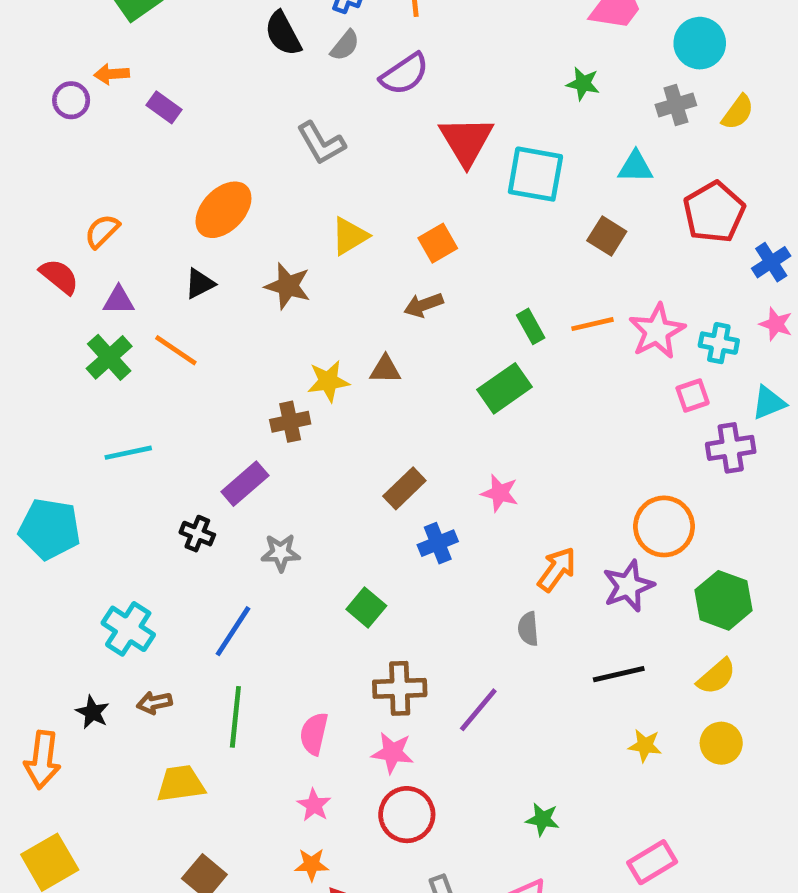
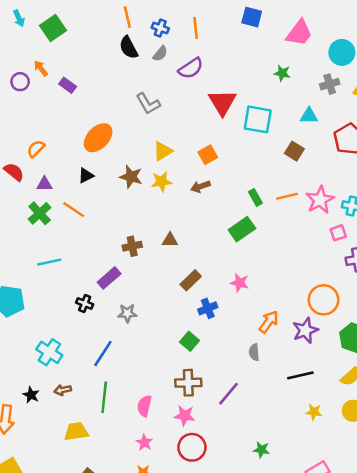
orange arrow: (112, 74) -> (41, 68), turned 56
brown triangle: (385, 369) -> (170, 240), moved
yellow star: (328, 381) -> (161, 182), moved
green square: (366, 607) -> (189, 341), moved

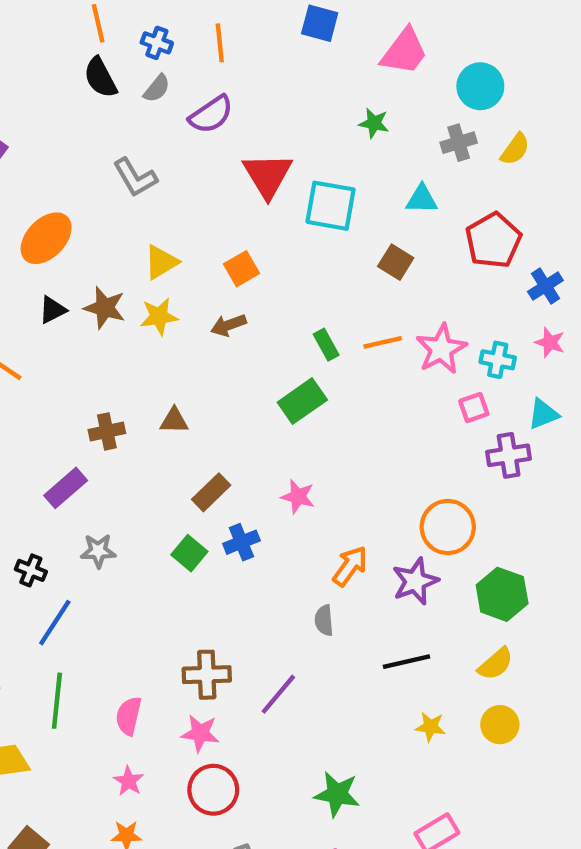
black triangle: (86, 176) -> (53, 310), moved
black cross: (85, 304) -> (31, 570), moved
green square: (189, 341) -> (189, 553), moved
green star: (261, 450) -> (337, 794), size x1.5

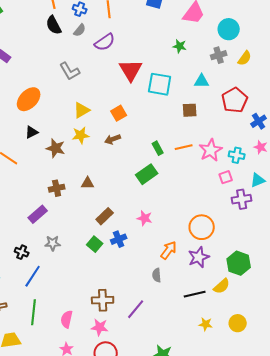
brown square: (396, 262) -> (190, 110), turned -35
brown star: (105, 308) -> (56, 148), moved
orange circle: (448, 527) -> (202, 227), moved
yellow semicircle: (496, 664) -> (222, 286), moved

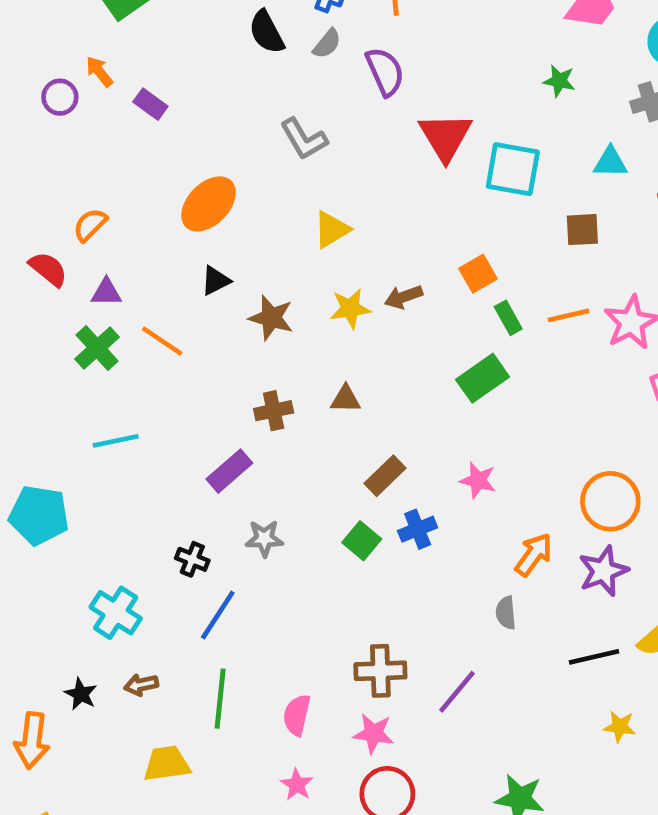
purple semicircle: (105, 42) -> (385, 72), turned -80
orange square: (119, 113) -> (478, 274), moved
yellow star: (81, 135) -> (350, 308), moved

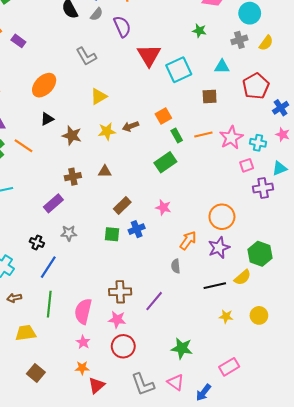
cyan square: (513, 169) -> (179, 70), turned -35
green square: (362, 541) -> (112, 234), turned -35
pink semicircle: (297, 715) -> (83, 311), size x1.4

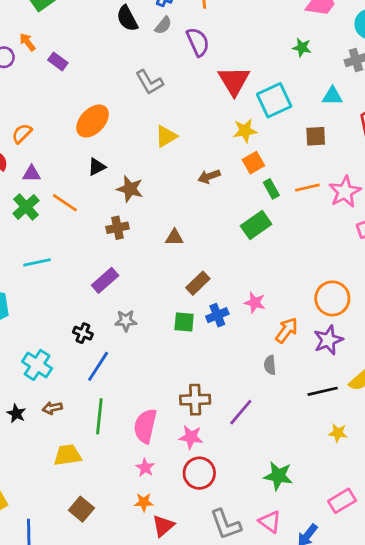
yellow star: (107, 131) -> (245, 131), moved
brown cross: (73, 177) -> (117, 228), moved
pink star: (163, 207) -> (255, 303), moved

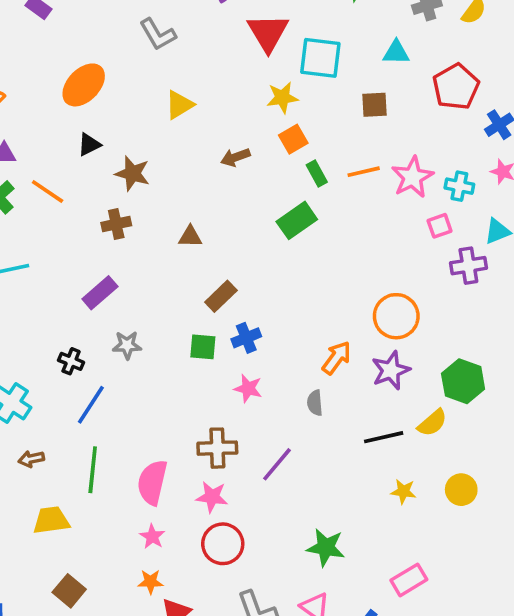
cyan square: (274, 100) -> (320, 58), turned 32
pink star: (255, 303) -> (248, 388), moved

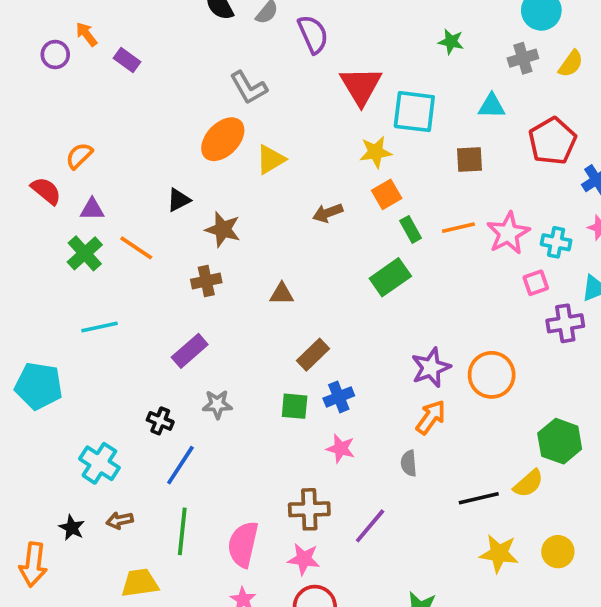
orange ellipse: (84, 85) -> (223, 139), moved
purple star: (391, 370) -> (431, 368), moved
yellow star: (403, 491) -> (499, 553), size x1.5

